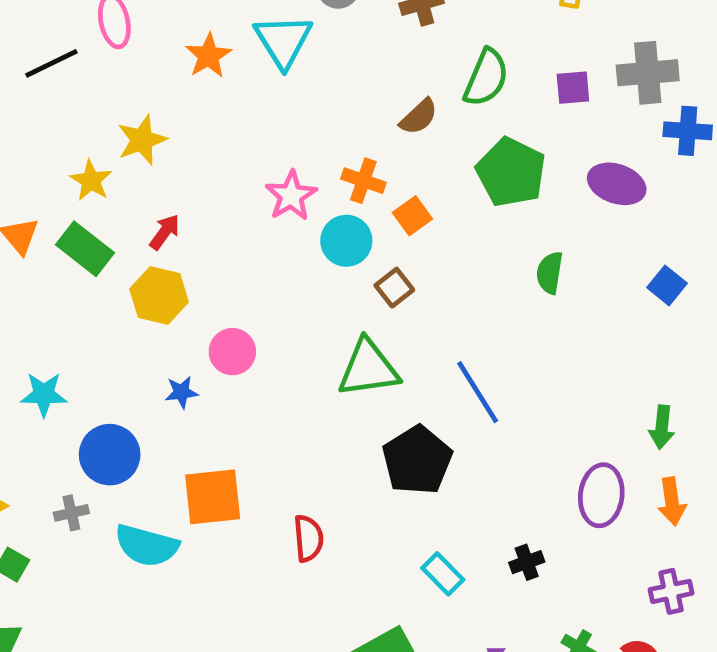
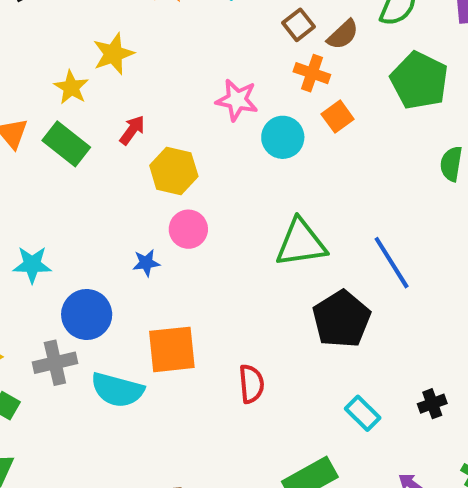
orange cross: (363, 181) -> (312, 73), moved
pink star: (291, 196) -> (237, 100), turned -30
brown square: (394, 288) -> (299, 25), moved
yellow hexagon: (159, 295) -> (174, 171), moved
gray cross: (71, 513) -> (55, 363), size x1.5

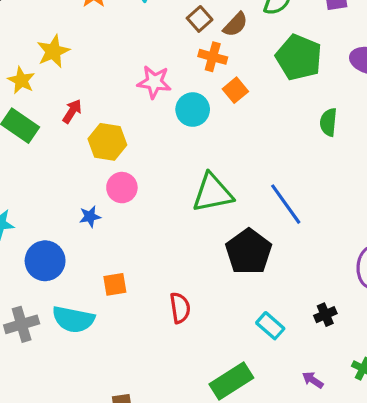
orange square: (172, 349) -> (115, 284), size x0.6
gray cross: (55, 363) -> (22, 324), moved

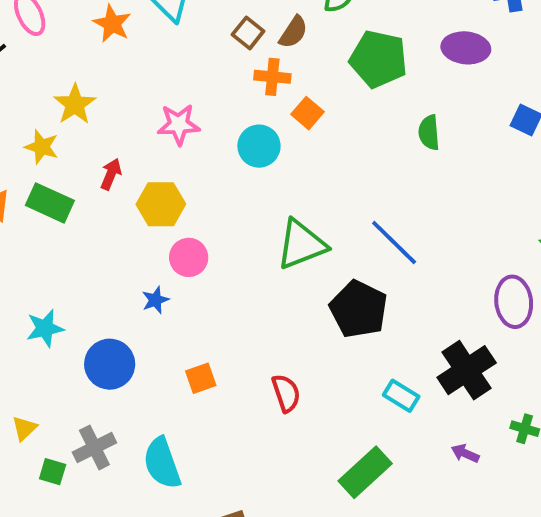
pink star: (154, 82) -> (179, 124), moved
black cross: (325, 315) -> (467, 370), size x2.0
cyan semicircle: (73, 319) -> (162, 463), moved, turned 69

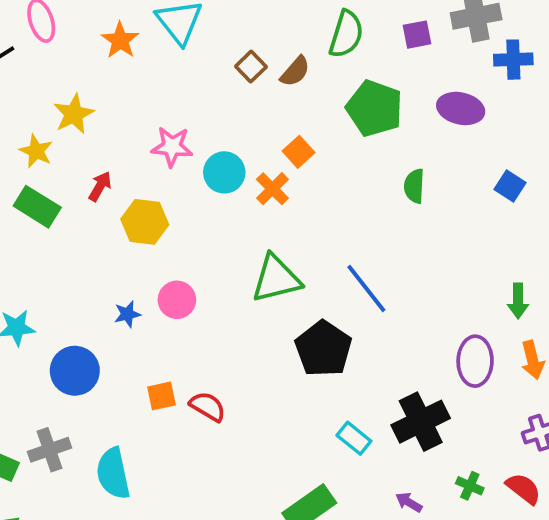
orange cross: (272, 77) -> (272, 189), moved, turned 32
cyan circle: (259, 146) -> (224, 172), moved
pink circle: (189, 257) -> (177, 300), moved
red semicircle: (286, 393) -> (208, 407), moved, turned -48

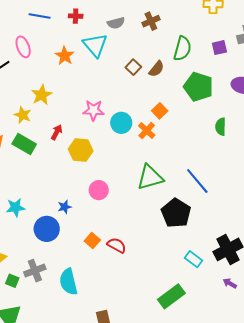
blue star: (127, 314) -> (65, 207), moved
orange square: (161, 396) -> (92, 241), turned -35
purple arrow: (409, 502) -> (230, 283), moved

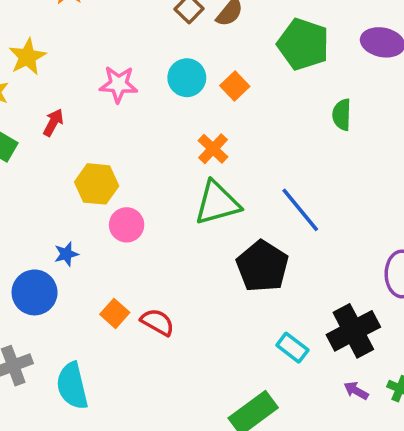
cyan circle: (121, 123) -> (187, 78), moved
orange cross: (147, 131) -> (213, 149), moved
yellow hexagon: (81, 150) -> (97, 184), moved

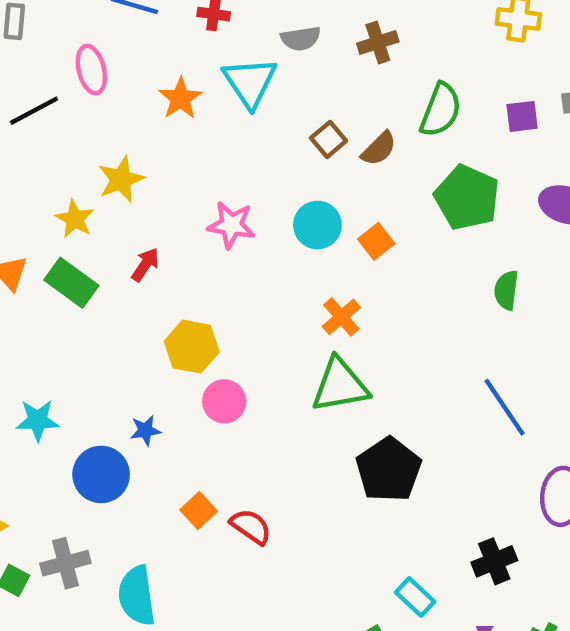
blue line: (300, 210) -> (505, 407), moved
black cross: (353, 331) -> (494, 561), size x0.7
cyan rectangle: (292, 348) -> (415, 597), moved

